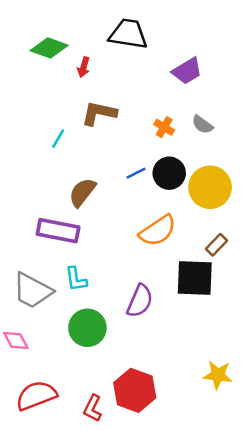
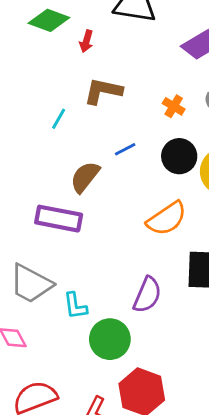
blue line: (136, 173) -> (125, 149), moved
cyan L-shape: (76, 279) -> (75, 306), moved
green circle: (87, 328) -> (110, 339), moved

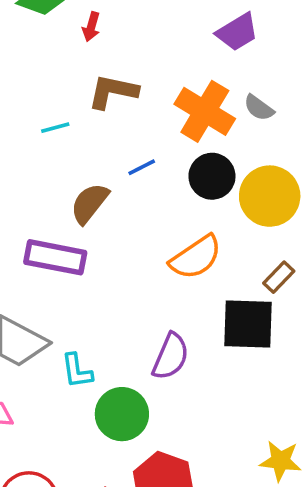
orange cross: (174, 106) -> (205, 111), size x2.0
cyan line: (59, 119) -> (55, 128), turned 45

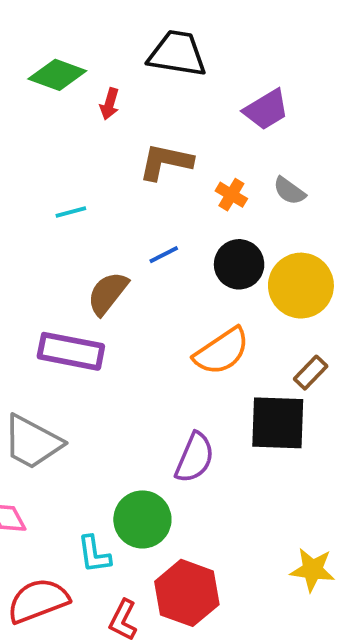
brown L-shape: (113, 92) -> (166, 162), moved
orange cross: (205, 111) -> (231, 195), size x0.5
cyan L-shape: (77, 371) -> (94, 554), moved

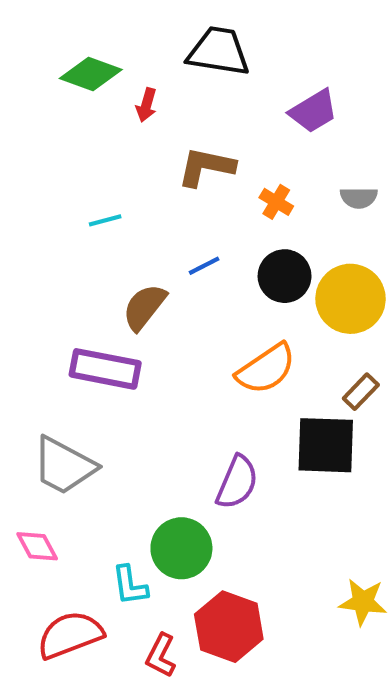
gray semicircle: (289, 191) -> (359, 198), moved, turned -36

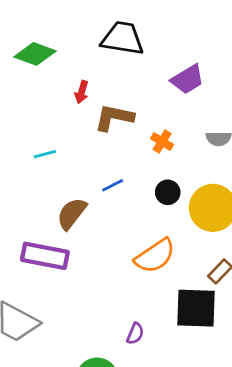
red arrow: (146, 105) -> (82, 92), moved
black circle: (285, 276) -> (168, 192), size x0.7
purple semicircle: (237, 482) -> (135, 334), size x0.6

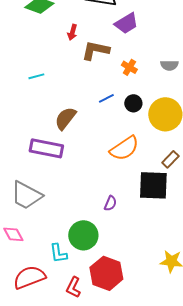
purple trapezoid: (187, 79) -> (126, 23), moved
cyan line: (45, 154) -> (36, 76), moved
blue line: (113, 185) -> (106, 98), moved

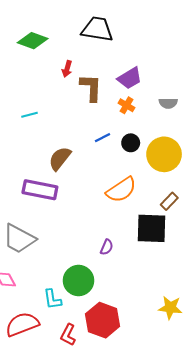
purple trapezoid: (126, 23) -> (130, 78), moved
brown L-shape: (95, 50) -> (91, 88), turned 80

